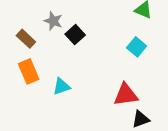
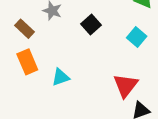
black square: (75, 35) -> (91, 25), moved
red triangle: (126, 95) -> (126, 85), turned -44

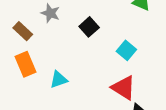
cyan square: (137, 37) -> (126, 50), moved
red triangle: (126, 85) -> (124, 88), turned -36

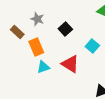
orange rectangle: (25, 64) -> (36, 47), moved
red triangle: (124, 88) -> (70, 64), moved

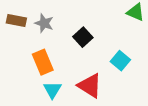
brown rectangle: (17, 32) -> (16, 20), moved, turned -32
cyan triangle: (43, 67) -> (52, 90), turned -40

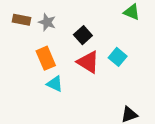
red triangle: (90, 86) -> (88, 62), moved
cyan triangle: (52, 90) -> (55, 84), turned -36

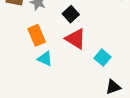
cyan square: (118, 57) -> (102, 58), moved

